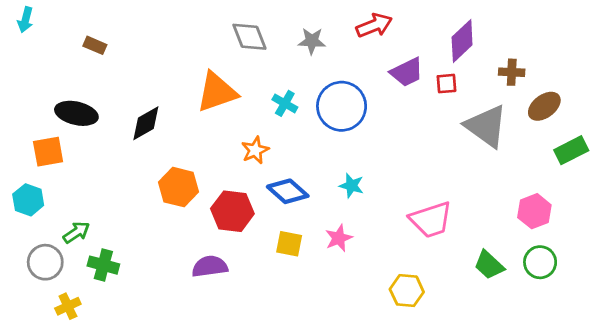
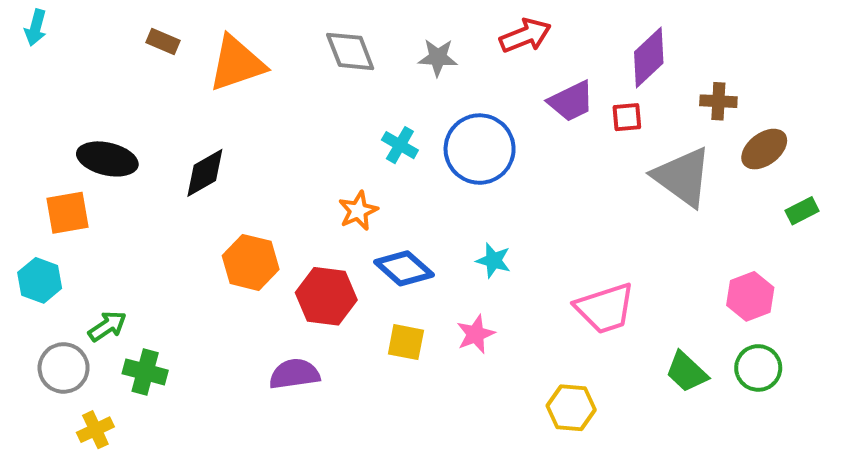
brown rectangle: (95, 45) -> (163, 42), moved
orange triangle: (217, 92) -> (237, 63), moved
green rectangle: (571, 150) -> (802, 211), size x0.7

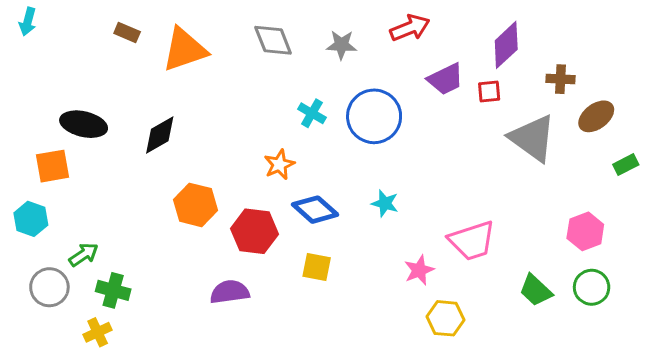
pink star: (476, 334) -> (419, 270), moved
yellow cross: (95, 430) -> (98, 332), moved

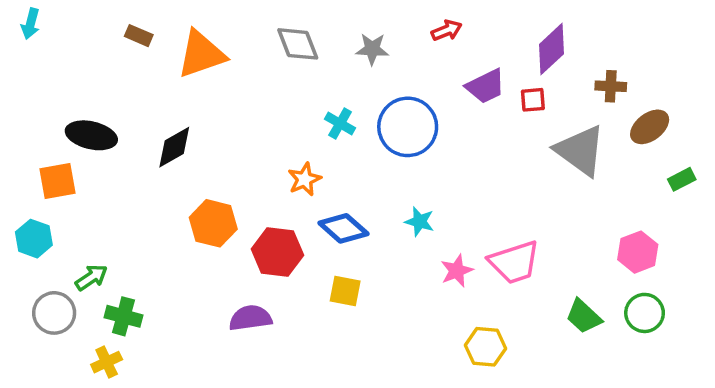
red arrow: (410, 28) -> (447, 30), size x0.7
pink star: (419, 270) -> (457, 271), moved

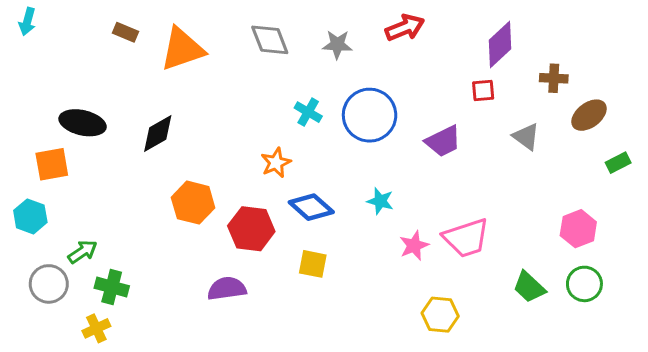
red arrow: (447, 30) -> (405, 28), size x1.4
purple trapezoid: (486, 86) -> (443, 141), moved
gray triangle: (580, 151) -> (526, 137), size x0.6

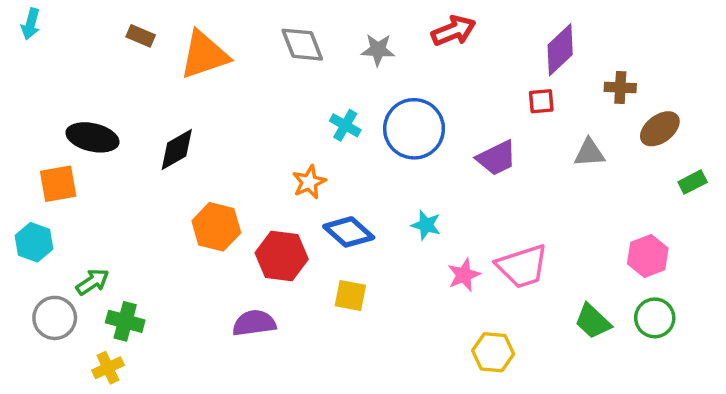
gray triangle: (526, 137) -> (589, 153), turned -40

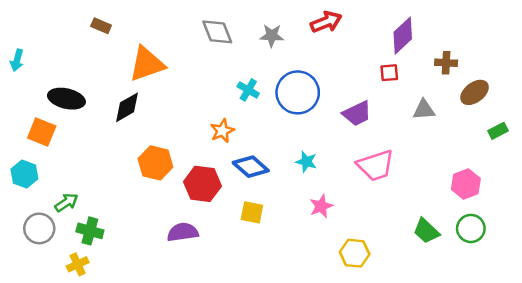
cyan arrow: (31, 24) -> (17, 60), moved
orange triangle: (204, 55) -> (147, 64), moved
orange square: (58, 184) -> (42, 132), turned 32
pink trapezoid: (522, 266) -> (376, 165), moved
pink star: (464, 275) -> (321, 206), moved

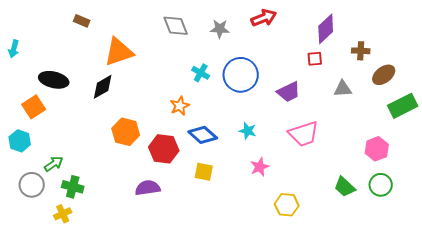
green rectangle: (498, 131) -> (403, 106), size x1.8
orange square: (42, 132) -> (34, 107), turned 35

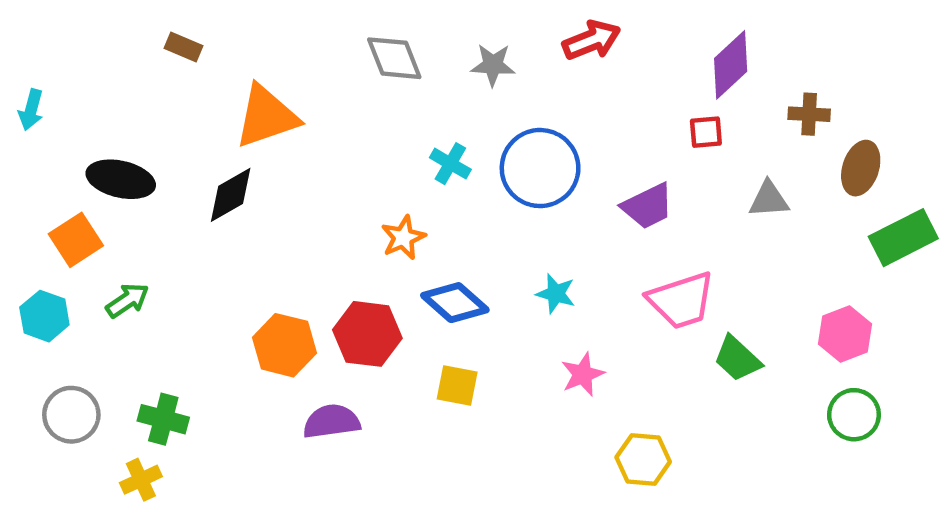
brown ellipse: (384, 75) -> (861, 168), turned -35
orange hexagon: (126, 132) -> (284, 345), moved
green arrow: (54, 164) -> (127, 300), moved
green trapezoid: (345, 187) -> (737, 359), moved

